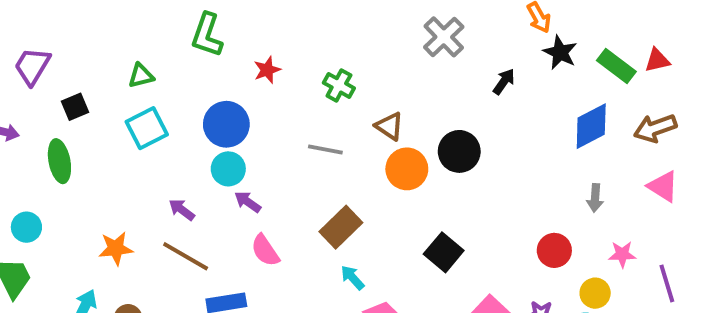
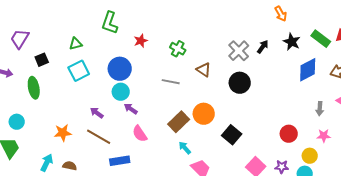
gray cross: (444, 37) -> (239, 51), moved
black star: (560, 52) -> (292, 42), moved
orange circle: (407, 169) -> (204, 114), moved
gray arrow: (595, 198) -> (320, 109), moved

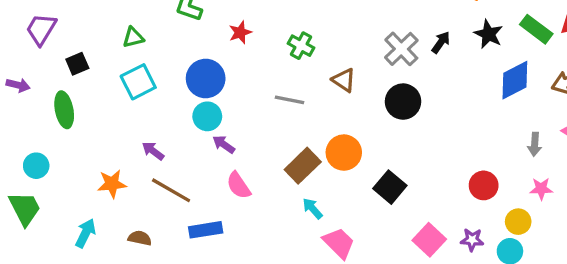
purple arrow: (97, 113) -> (153, 151), moved
brown semicircle: (70, 166) -> (140, 238), moved

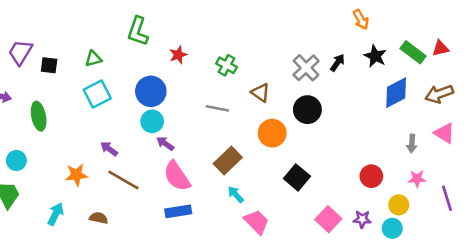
black square: (77, 64) -> (49, 65), moved, turned 30
orange circle: (344, 153) -> (272, 133), moved
pink semicircle: (239, 185) -> (177, 176), size x1.4
blue rectangle: (206, 230) -> (178, 211), moved

